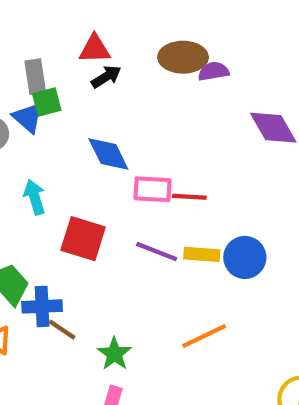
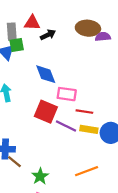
red triangle: (95, 49) -> (32, 23), moved
red line: (189, 197) -> (84, 112), moved
red square: (83, 239) -> (46, 112), moved

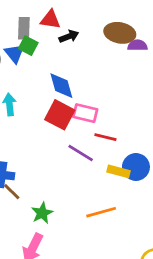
green square: (17, 45) -> (28, 46), turned 32
red square: (46, 112) -> (60, 115), moved
yellow rectangle: (89, 129) -> (118, 171), moved

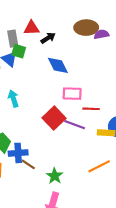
blue diamond: (61, 86) -> (58, 65), moved
red square: (60, 115) -> (54, 118), moved, turned 30

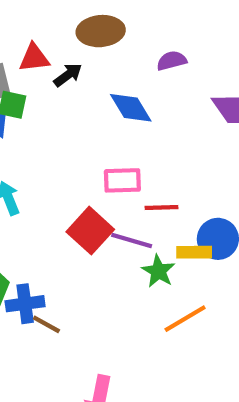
brown ellipse: (86, 28) -> (101, 31), moved
blue diamond: (58, 65) -> (131, 108), moved
green star: (55, 176) -> (158, 271), moved

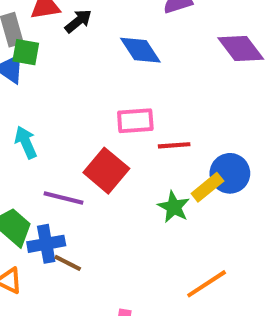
purple line: (132, 241) -> (63, 198), moved
yellow rectangle: (194, 252) -> (207, 187), turned -36
orange line: (185, 319) -> (207, 284), moved

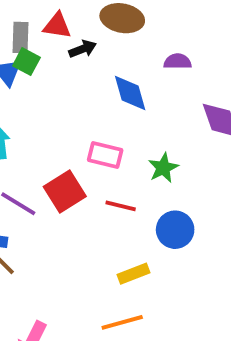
red line: (174, 145) -> (121, 206), moved
yellow rectangle: (207, 187) -> (134, 274), moved
green star: (174, 207) -> (163, 168), moved

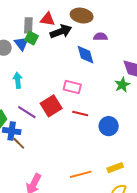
black arrow: (83, 49) -> (61, 31), size x1.5
purple semicircle: (178, 61) -> (100, 37), moved
green star: (163, 168) -> (122, 85), moved
yellow rectangle: (134, 274) -> (115, 168), moved

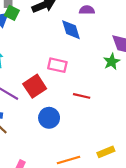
red line: (80, 114) -> (82, 96), moved
blue circle: (109, 126) -> (49, 118), moved

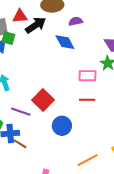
pink rectangle: (57, 65) -> (87, 76), moved

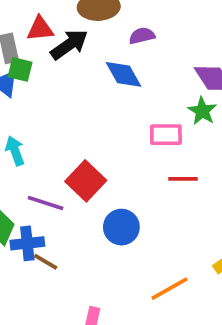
red line: (87, 100) -> (183, 179), moved

